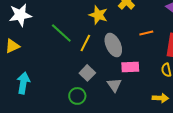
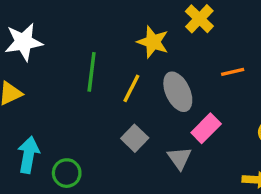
green line: (61, 33) -> (92, 72), turned 55
pink rectangle: (130, 67) -> (206, 128), turned -42
green circle: (77, 96) -> (67, 173), moved

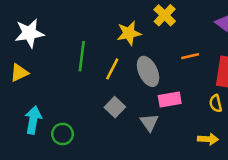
yellow star: (153, 42) -> (129, 33), turned -30
pink rectangle: (206, 128) -> (170, 100), turned 35

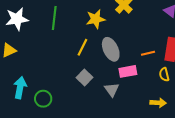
green line: (82, 56) -> (54, 18), moved
orange line: (190, 56) -> (148, 53), moved

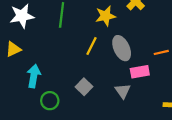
gray square: (84, 78) -> (84, 87), moved
cyan arrow: (20, 88) -> (34, 76), moved

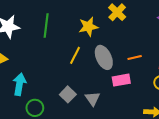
orange line: (161, 52) -> (135, 57), moved
gray triangle: (123, 91) -> (92, 99), moved

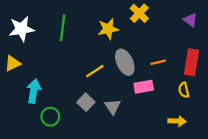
yellow line: (75, 55) -> (95, 71), moved, turned 30

